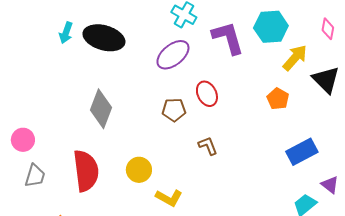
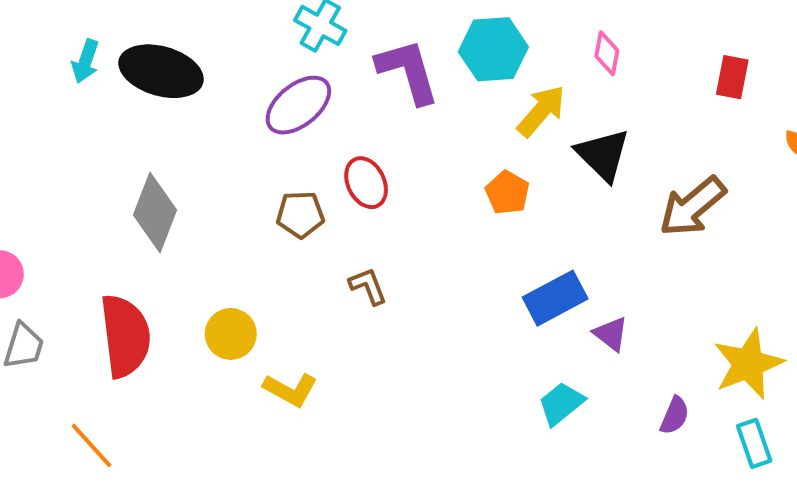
purple triangle: (330, 185) -> (611, 334), moved

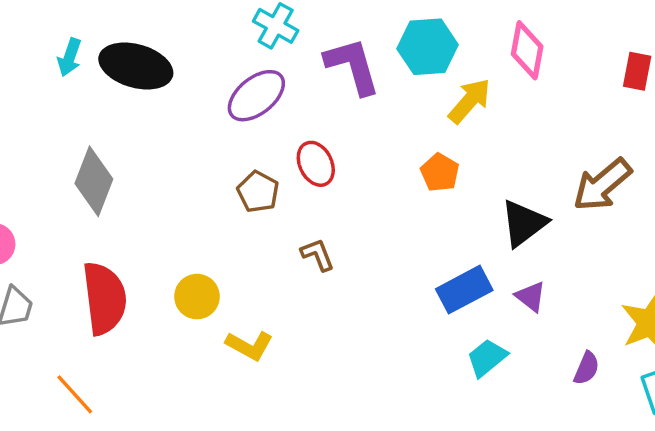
pink diamond: (607, 53) -> (527, 50), size x1.5
black triangle: (603, 155) -> (524, 223), moved, turned 38
gray diamond: (155, 213) -> (94, 181), moved
brown pentagon: (300, 214) -> (258, 192), turned 30
blue rectangle: (555, 298) -> (464, 290), moved

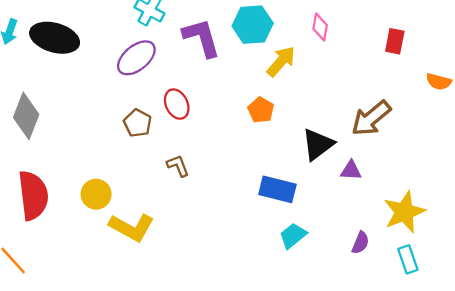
pink diamond: (527, 50) -> (320, 27), size x0.7
blue rectangle: (464, 290) -> (277, 189), turned 42
purple triangle: (531, 297) -> (351, 170), moved, turned -35
yellow L-shape: (249, 345) -> (132, 227), size x1.4

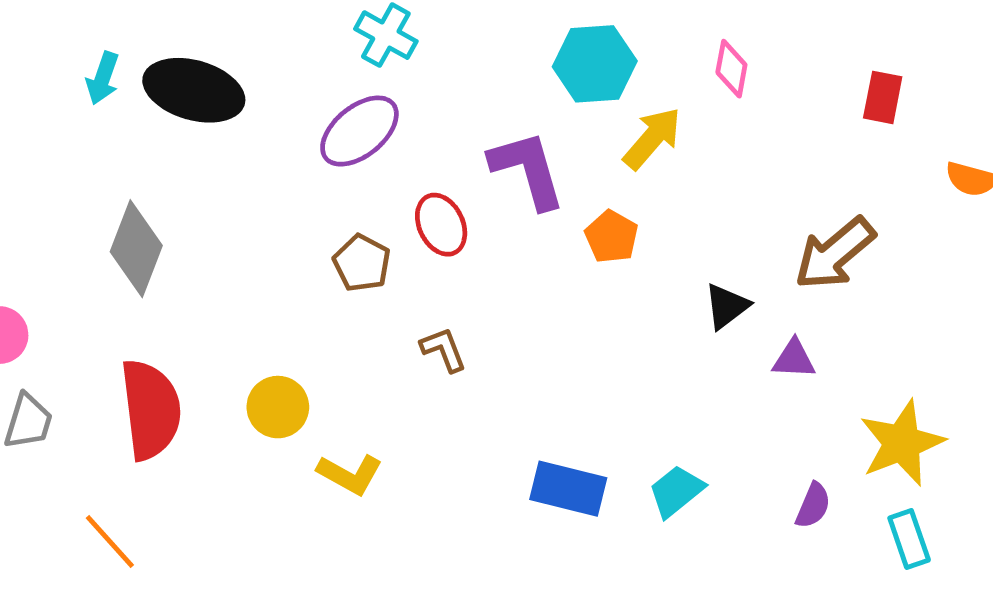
purple L-shape: (202, 38) -> (527, 169), moved
black triangle: (318, 144) -> (727, 306), size x0.7
blue rectangle: (277, 189) -> (568, 489), moved
yellow L-shape: (132, 227) -> (350, 474), size x0.7

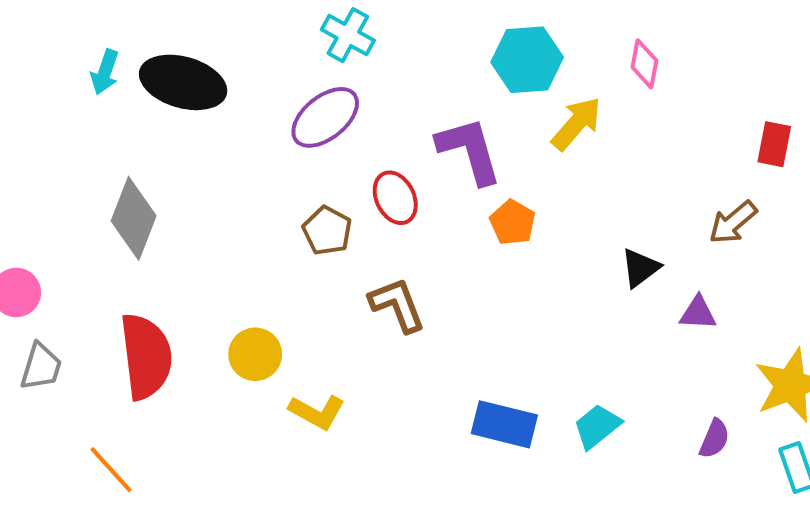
red rectangle: (883, 97) -> (774, 144), moved
orange pentagon: (611, 237) -> (513, 222), moved
brown arrow: (835, 253) -> (733, 222), size x0.7
brown L-shape: (443, 349) -> (397, 305), size x1.4

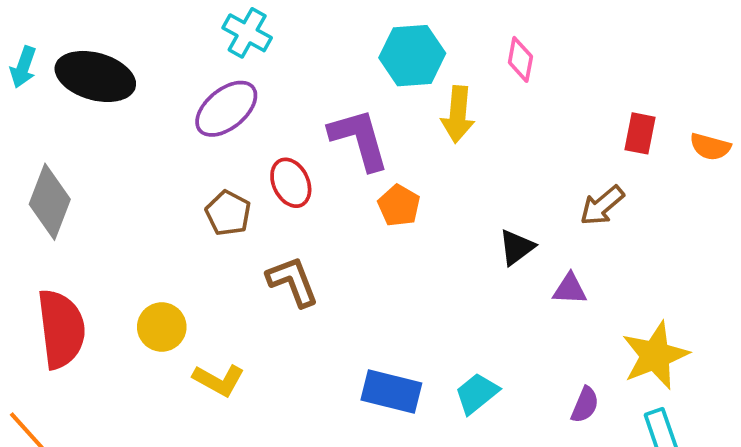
yellow arrow: (576, 124) -> (458, 114), turned 144

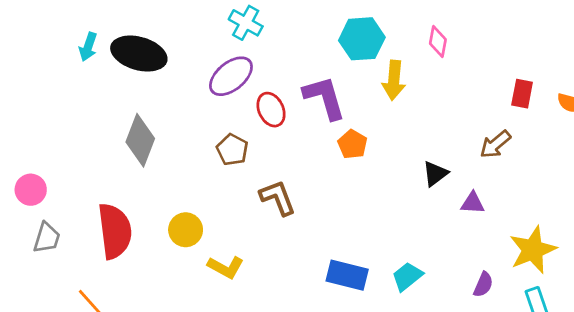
red ellipse: (291, 183) -> (271, 110), moved
gray diamond: (50, 202) -> (140, 140), moved

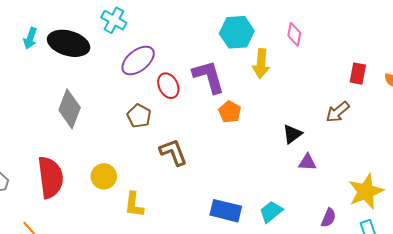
cyan cross: (246, 23) -> (114, 20), moved
purple triangle: (473, 203) -> (307, 162), moved
yellow L-shape: (226, 267) -> (134, 205), turned 68

